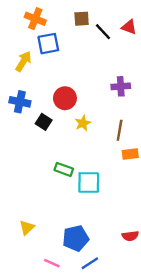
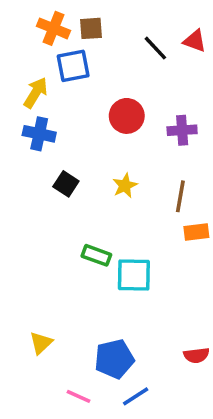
brown square: (82, 19) -> (91, 28), moved
red circle: (65, 98) -> (127, 116), moved
blue cross: (20, 102) -> (39, 134), moved

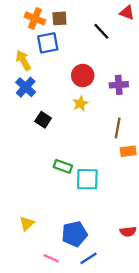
red triangle: (195, 41) -> (127, 13), moved
yellow arrow: (36, 93) -> (23, 60), turned -60
blue cross: (39, 134) -> (26, 87), turned 30
yellow star: (125, 186) -> (80, 103), moved

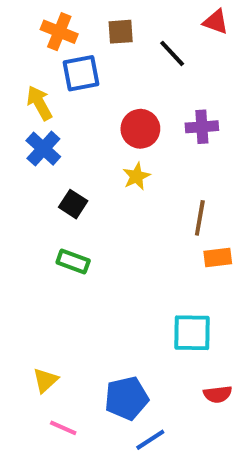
brown square: (59, 18) -> (121, 32), moved
purple cross: (119, 85) -> (202, 127), moved
green rectangle: (63, 166) -> (73, 261), moved
cyan square: (87, 179) -> (192, 333), moved
pink line: (51, 258) -> (63, 428), moved

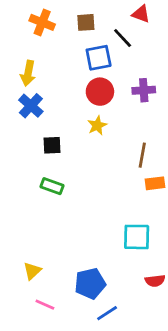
red triangle: (216, 22) -> (141, 14), moved
blue square: (81, 73) -> (99, 58), moved
yellow arrow: (39, 103) -> (28, 73), turned -140
black square: (73, 204) -> (52, 145), turned -36

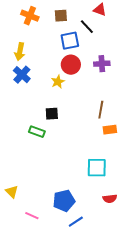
yellow star: (97, 125) -> (58, 82), moved
black square: (52, 145) -> (52, 114), moved
yellow triangle: (32, 271) -> (12, 192), moved, turned -32

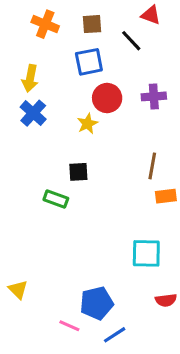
blue square: (70, 41) -> (89, 62), moved
pink line: (32, 216) -> (69, 326), moved

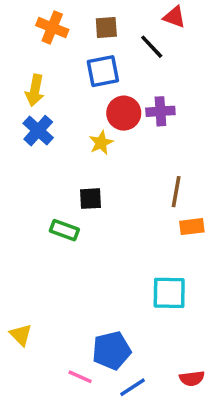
purple cross: (154, 96) -> (160, 111), moved
red semicircle: (166, 300) -> (192, 378), moved

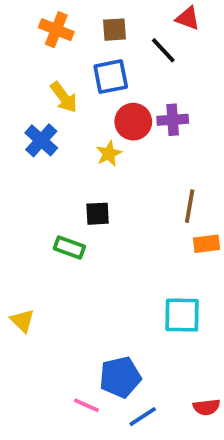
yellow arrow: (35, 90) -> (64, 97), moved, turned -48
yellow triangle: (21, 335) -> (22, 321), moved

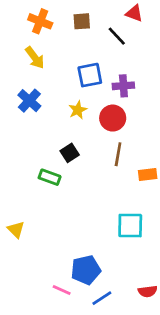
blue square: (111, 77) -> (90, 75), moved
yellow arrow: (64, 97) -> (35, 58), moved
red circle: (133, 122) -> (113, 118), moved
brown line: (190, 206) -> (118, 154), moved
black square: (98, 214) -> (70, 153), turned -30

